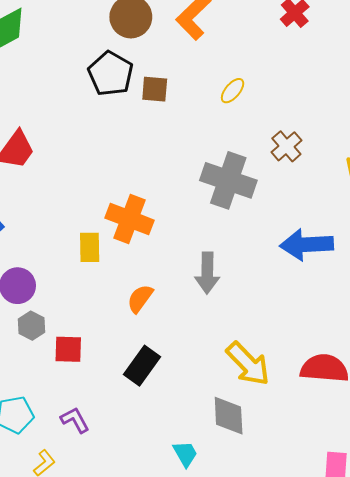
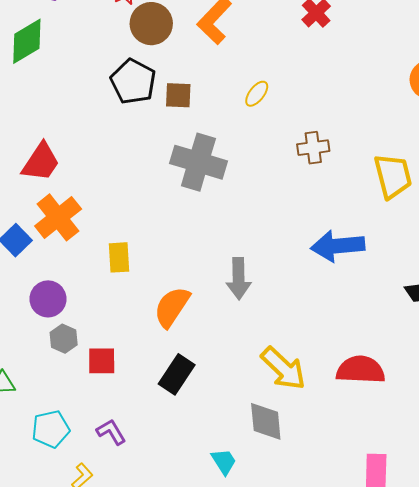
brown cross: (286, 146) -> (313, 148), turned 36
gray cross: (228, 180) -> (198, 162), moved
orange cross: (129, 219) -> (58, 217), moved, turned 33
orange semicircle: (140, 299) -> (172, 307), size x1.4

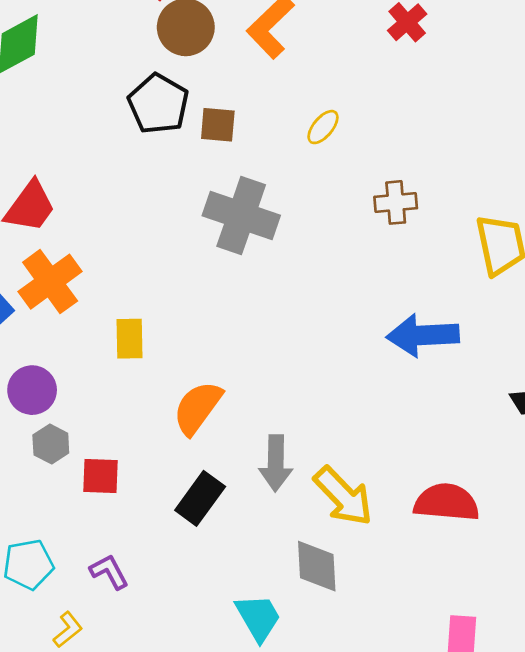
gray arrow: (239, 278) -> (276, 463), moved
cyan trapezoid: (224, 461) -> (258, 618), size x1.4

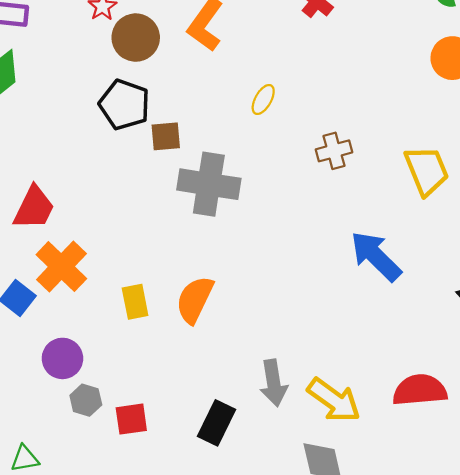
brown square: (218, 125) -> (166, 136), moved
blue arrow: (423, 335) -> (376, 256), turned 58
orange semicircle: (198, 408) -> (195, 300), moved

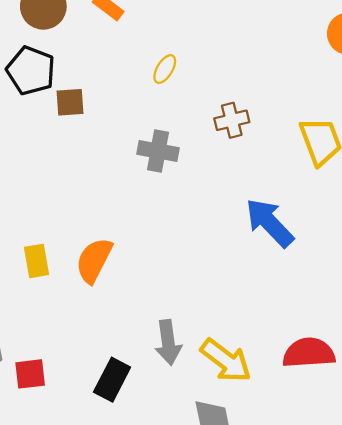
gray cross: (209, 184) -> (158, 151), moved, size x0.7

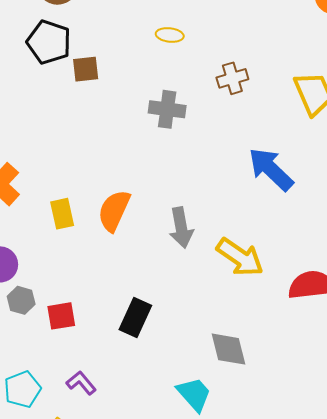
yellow ellipse: (165, 69) -> (170, 35), turned 68
gray arrow: (168, 342) -> (181, 228), moved
yellow arrow: (226, 361) -> (240, 257), moved

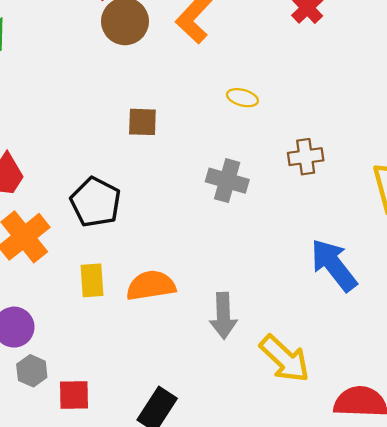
black pentagon: (49, 42) -> (96, 202), moved
orange semicircle: (114, 211) -> (151, 286), turned 48

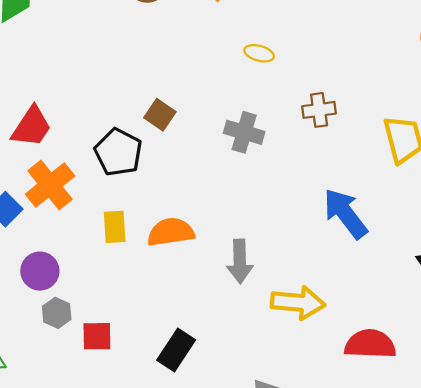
brown square: (142, 122) -> (160, 115), moved, turned 32
yellow arrow: (285, 359) -> (298, 303), turned -38

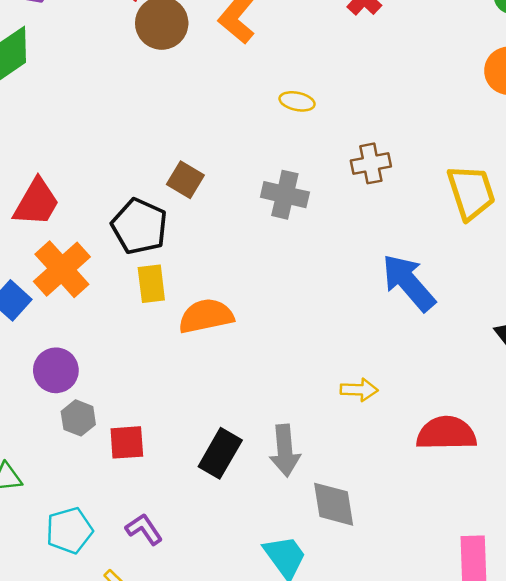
yellow rectangle: (115, 227) -> (151, 284), moved
gray arrow: (240, 261) -> (285, 451), moved
yellow arrow: (298, 303) -> (359, 390), size x0.6

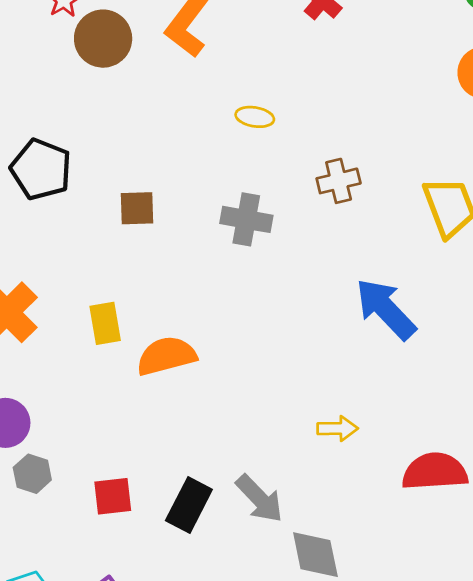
brown square: (185, 180) -> (137, 208), turned -30
black pentagon: (139, 226) -> (41, 169), moved
red square: (127, 442) -> (113, 496), moved
gray arrow: (285, 451) -> (259, 499), turned -36

